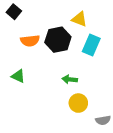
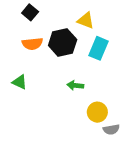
black square: (14, 12) -> (30, 12), moved
yellow circle: (78, 103) -> (97, 112), moved

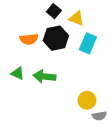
black square: (30, 12) -> (54, 11), moved
green arrow: (75, 85) -> (44, 76), moved, size x1.5

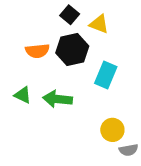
cyan rectangle: (88, 43) -> (106, 75), moved

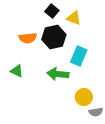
green arrow: (58, 99) -> (58, 74), moved

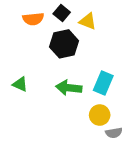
orange semicircle: (28, 38) -> (33, 19), moved
cyan rectangle: (79, 56) -> (103, 83), moved

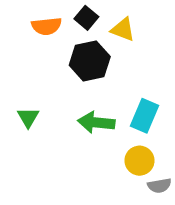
green triangle: (20, 84) -> (28, 117), turned 35

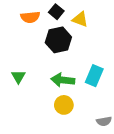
yellow circle: (139, 161) -> (64, 105), moved

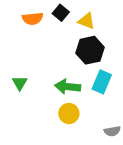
black hexagon: (58, 40) -> (90, 50), moved

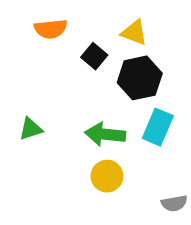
black square: (61, 13) -> (94, 56), moved
green triangle: (20, 83) -> (31, 129), turned 42

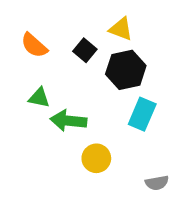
orange semicircle: (51, 29) -> (34, 45), moved, turned 48
green triangle: (31, 129) -> (39, 98), moved, turned 30
green arrow: (105, 134) -> (69, 121), moved

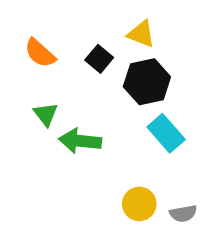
green triangle: (39, 98) -> (46, 114), turned 40
cyan rectangle: (142, 114) -> (166, 133), turned -64
yellow circle: (96, 158) -> (139, 204), moved

